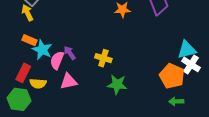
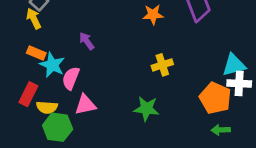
purple arrow: (70, 53) -> (87, 41), moved
yellow cross: (103, 58) -> (162, 65), moved, turned -35
white cross: (191, 64) -> (239, 83), turned -30
green hexagon: (19, 99) -> (58, 127), moved

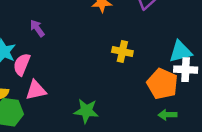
yellow cross: (162, 65) -> (122, 52), moved, turned 30
green star: (146, 109) -> (86, 111), moved

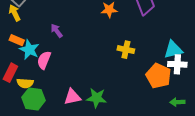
pink triangle: (36, 90) -> (72, 97), moved
green arrow: (168, 115) -> (177, 102), moved

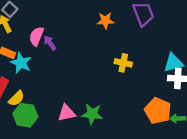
pink semicircle: (44, 60) -> (36, 36), moved
orange pentagon: (158, 76) -> (158, 111), moved
yellow semicircle: (25, 83) -> (16, 98), turned -49

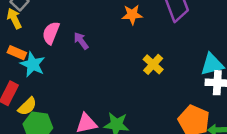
purple arrow: (50, 43) -> (81, 41), moved
yellow cross: (123, 63) -> (153, 64), turned 30

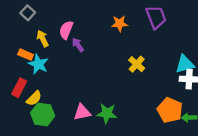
yellow arrow: (14, 19) -> (43, 38), moved
pink semicircle: (51, 33) -> (66, 30), moved

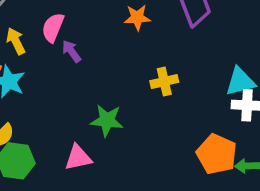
yellow cross: (137, 64) -> (164, 82), turned 35
green star: (107, 113) -> (107, 120), moved

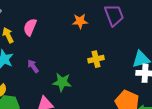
purple arrow: (71, 51) -> (33, 66), moved

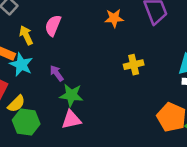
green star: (62, 82) -> (71, 95), moved

